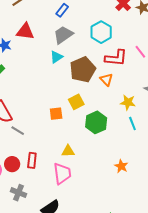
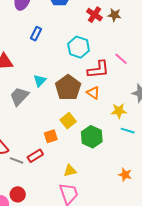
gray trapezoid: (63, 35) -> (19, 96), moved
cyan line: (132, 123) -> (128, 131), turned -40
red rectangle: (32, 160) -> (35, 156), moved, turned 63

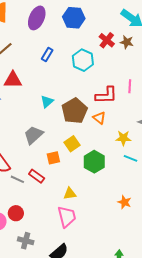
cyan hexagon: (79, 47) -> (83, 60), moved
pink line: (121, 59) -> (130, 86), turned 48
gray trapezoid: (19, 96) -> (33, 135), moved
red rectangle: (35, 156) -> (37, 176), turned 63

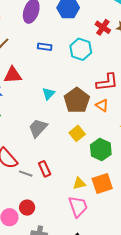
blue rectangle: (47, 54) -> (45, 47), turned 72
orange square: (53, 158) -> (102, 183), moved, size x1.5
red rectangle: (37, 176) -> (45, 169), turned 35

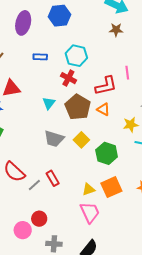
red cross: (103, 27) -> (68, 78), moved
gray trapezoid: (38, 128) -> (54, 139), moved, turned -110
gray line: (26, 174) -> (34, 185), turned -56

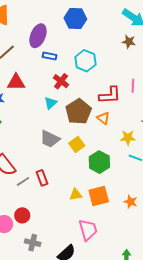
purple ellipse: (23, 23) -> (38, 36), moved
red cross: (68, 78) -> (61, 81), moved
pink trapezoid: (90, 212) -> (88, 230), moved

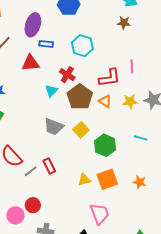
red cross: (61, 81) -> (67, 75), moved
red triangle: (16, 82) -> (30, 63), moved
yellow star: (128, 138) -> (130, 102), moved

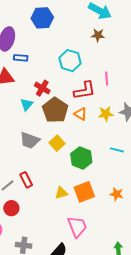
cyan hexagon: (82, 46) -> (70, 61), moved
red circle: (33, 205) -> (11, 208), moved

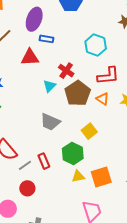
yellow square: (57, 143) -> (89, 131), moved
green hexagon: (81, 158) -> (73, 153), moved

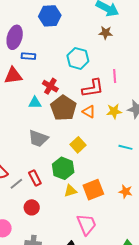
cyan triangle: (49, 86) -> (35, 103), turned 48
red circle: (27, 188) -> (32, 207), moved

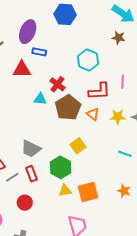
gray trapezoid: (38, 139) -> (31, 149), moved
orange star: (126, 192) -> (124, 191), moved

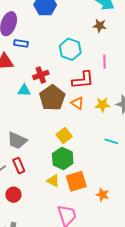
pink line: (123, 82) -> (104, 62), moved
red cross: (57, 84) -> (41, 75), turned 35
green hexagon: (61, 167) -> (63, 159), moved
yellow triangle: (65, 190) -> (53, 181), turned 40
orange star: (124, 191) -> (103, 195), moved

